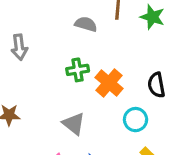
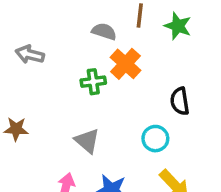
gray arrow: (19, 47) -> (30, 54), turned 110
orange cross: (109, 83) -> (125, 64), moved

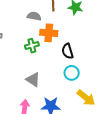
orange cross: (125, 64) -> (49, 33), turned -30
black semicircle: (180, 101) -> (68, 51), moved

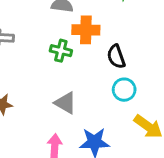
green cross: (32, 46) -> (61, 51), turned 32

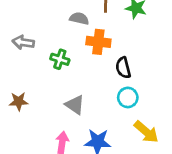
green cross: (61, 51) -> (60, 59), moved

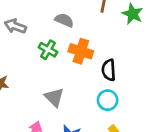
gray semicircle: (79, 18) -> (64, 20), moved
orange cross: (98, 42) -> (81, 51), moved

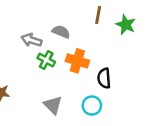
gray arrow: (15, 26) -> (31, 40), moved
cyan circle: (108, 100) -> (92, 106), moved

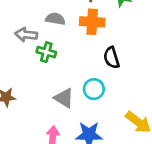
orange cross: (77, 61) -> (92, 22), moved
cyan circle: (92, 106) -> (94, 89), moved

